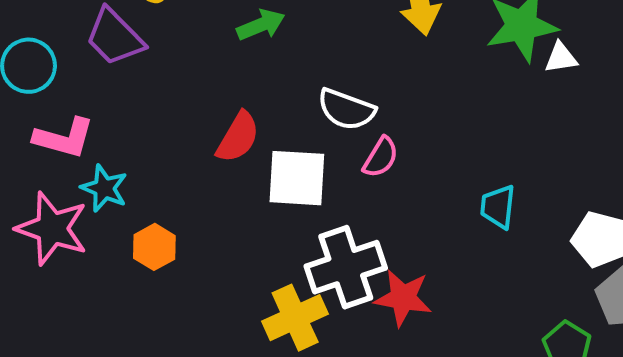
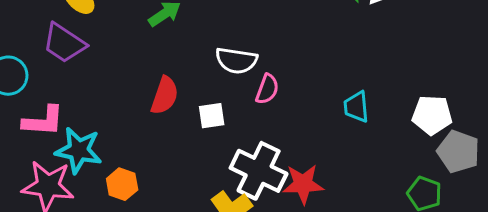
white square: (297, 178) -> (212, 116), size x0.6
cyan star: (104, 188) -> (79, 150), size x1.4
white cross: (346, 267) -> (259, 171), turned -34

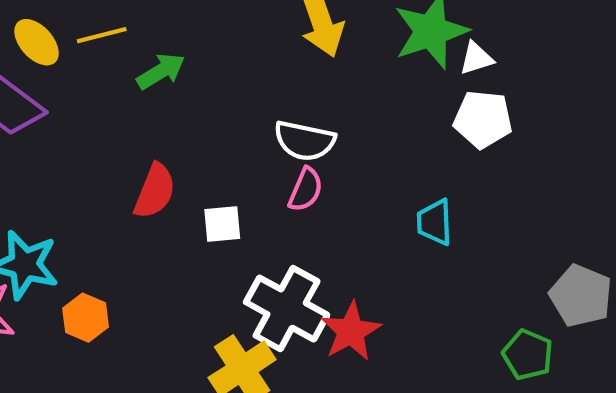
white semicircle: (236, 61) -> (305, 141), moved
white pentagon: (432, 115) -> (483, 119), moved
red star: (303, 184) -> (351, 331), turned -30

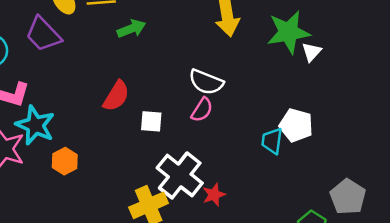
white triangle: (476, 58) -> (312, 52), turned -40
white pentagon: (483, 119) -> (296, 125), moved
red star: (351, 331) -> (214, 195), size x0.7

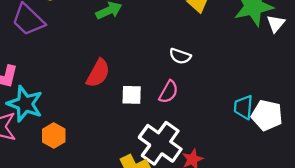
white semicircle: (206, 82) -> (180, 56), size x0.7
pink semicircle: (202, 110) -> (169, 92), moved
white pentagon: (296, 125) -> (267, 115), moved

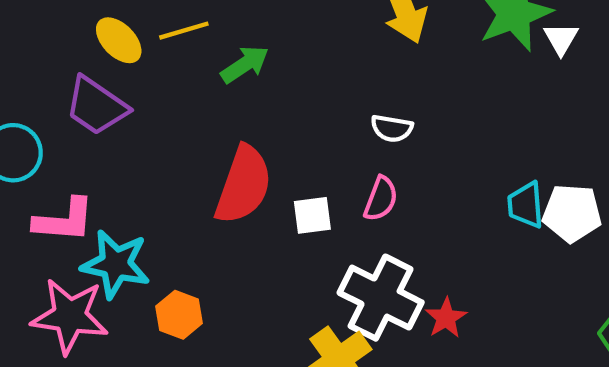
red semicircle: (98, 73) -> (243, 185), size x1.4

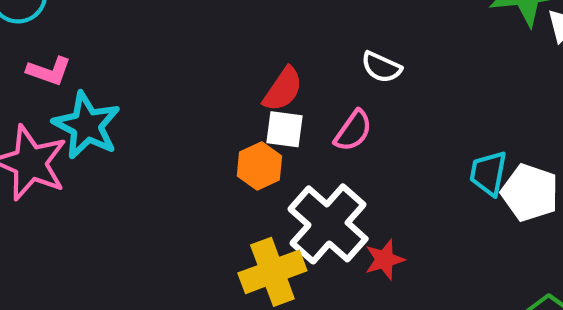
red semicircle: (243, 185) -> (283, 89), moved, size x0.6
pink L-shape: (64, 220) -> (49, 71), size x0.7
orange hexagon: (179, 315) -> (259, 166), moved

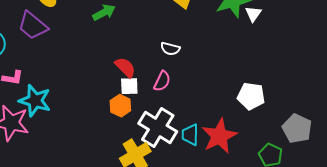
red semicircle: (283, 89) -> (125, 67), turned -70
cyan trapezoid: (488, 173) -> (190, 135), moved
red star: (385, 260) -> (219, 136), moved, size x1.8

